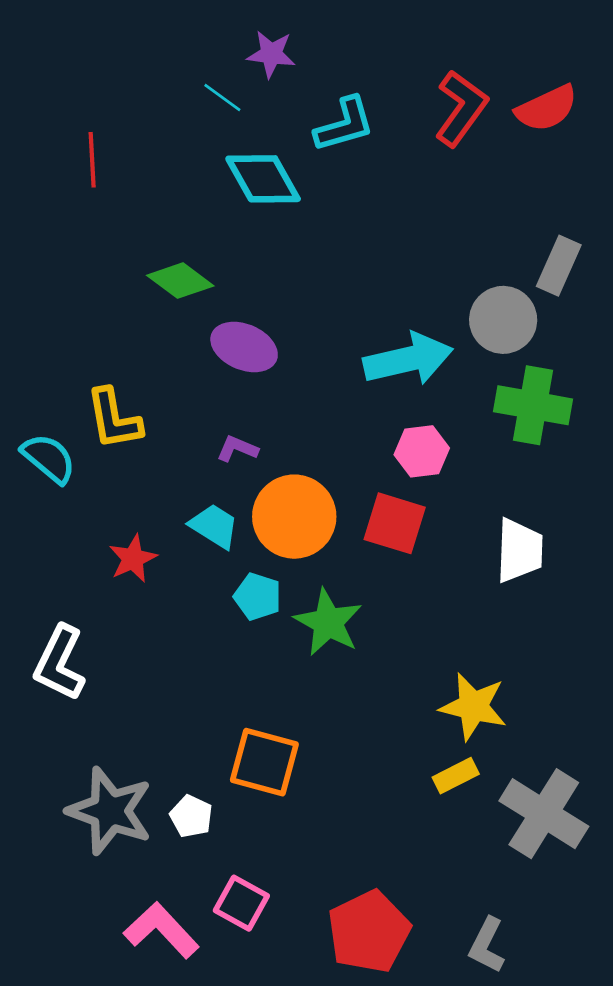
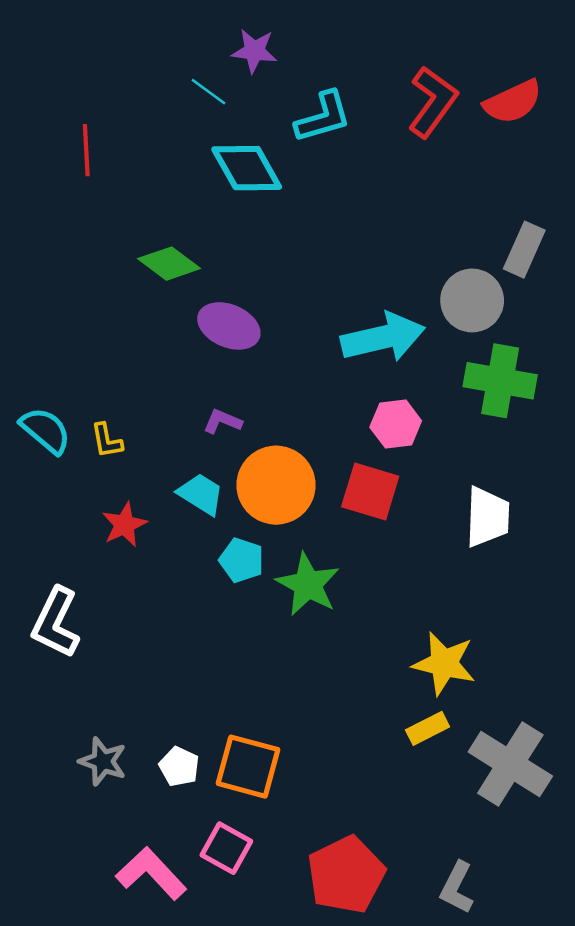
yellow L-shape: (114, 419) -> (107, 441), moved, size x0.6
orange square: (264, 762) -> (248, 767), moved
gray star: (110, 811) -> (103, 761), size x0.6

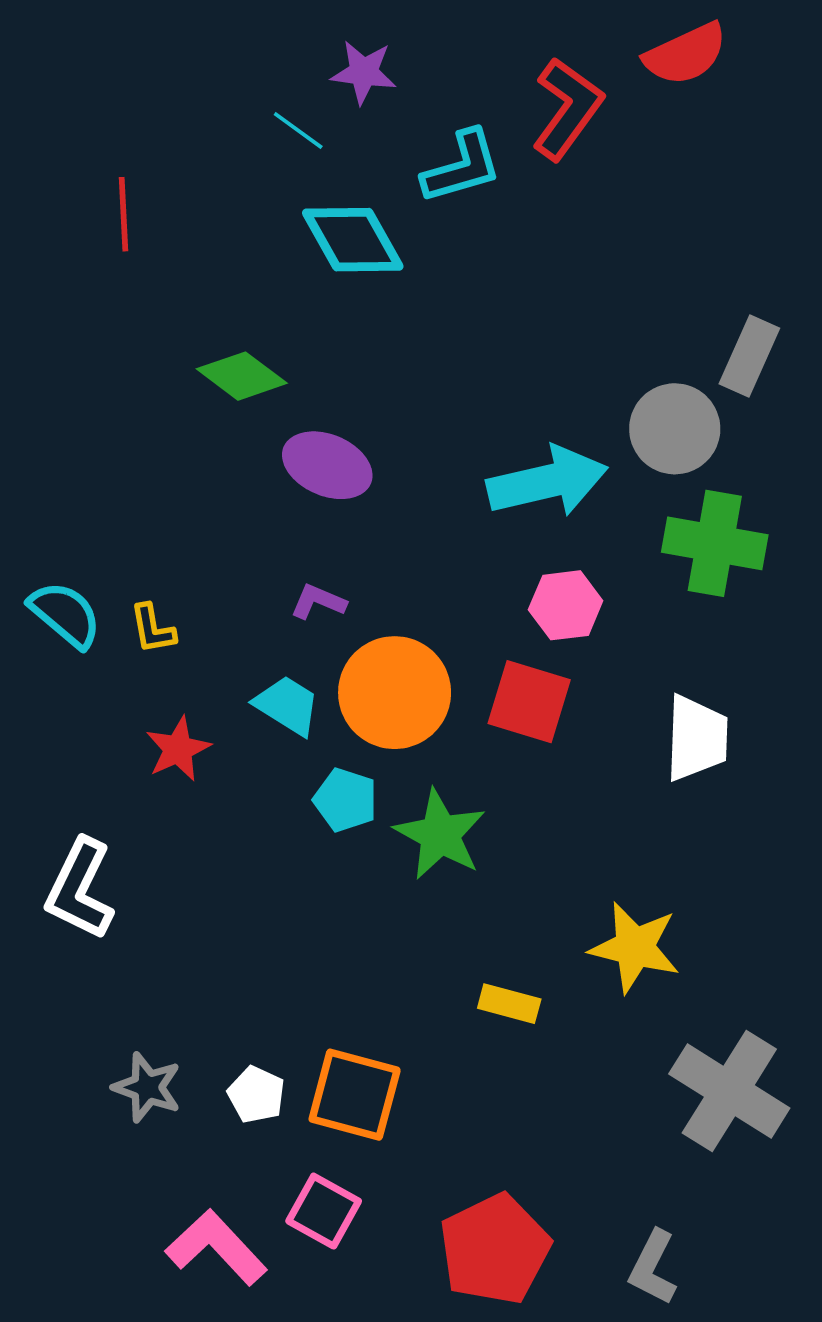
red L-shape: (433, 102) -> (567, 109), moved
red semicircle: (513, 102) -> (686, 54), moved
yellow rectangle: (428, 728) -> (509, 1004), moved, turned 42

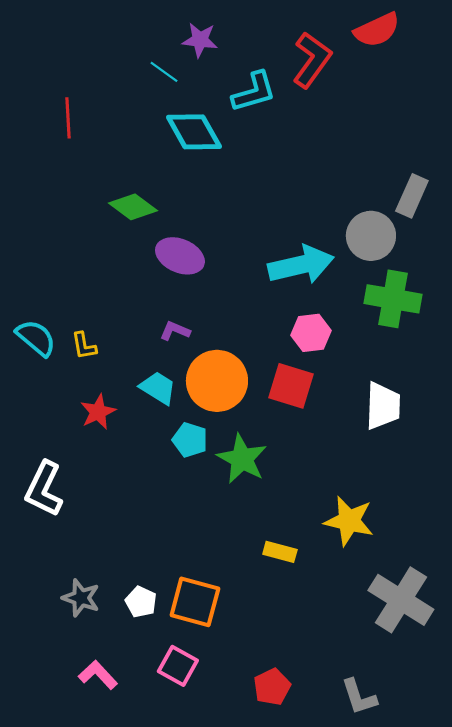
pink L-shape: (216, 1247) -> (98, 675), moved, size x0.7
red pentagon: (495, 1249) -> (272, 687), size x0.6
gray L-shape: (653, 1267) -> (359, 697), turned -45

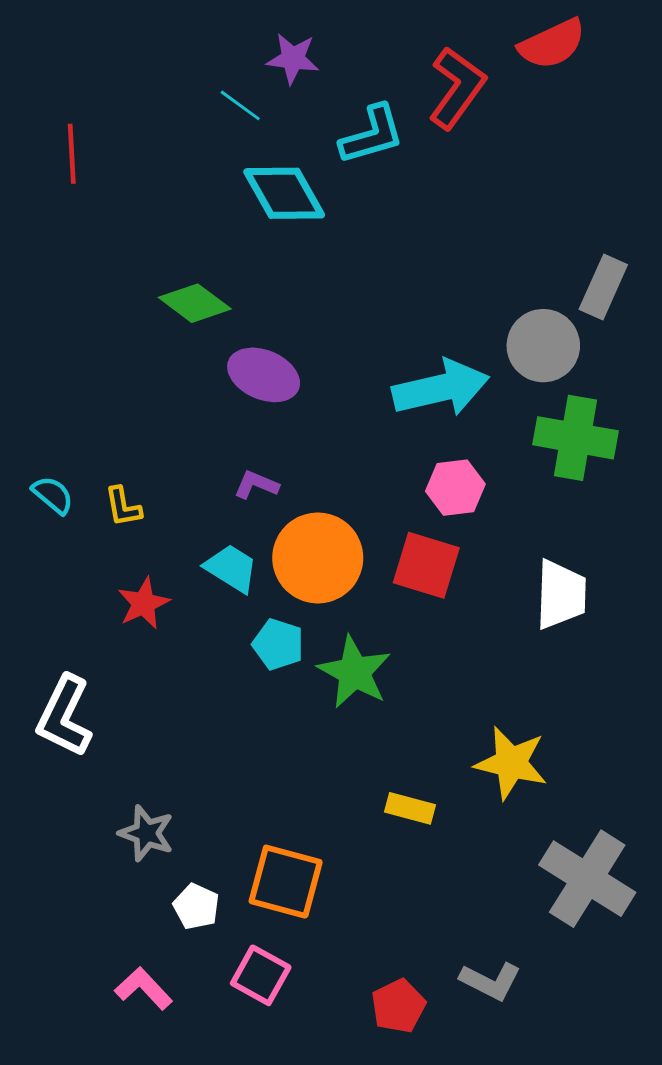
red line: (68, 118) -> (72, 154), moved
cyan semicircle: (36, 338) -> (53, 495), size x0.7
gray star: (81, 598) -> (146, 833), moved
white pentagon: (141, 602) -> (196, 906), moved
gray L-shape: (359, 697) -> (491, 981), moved, turned -45

